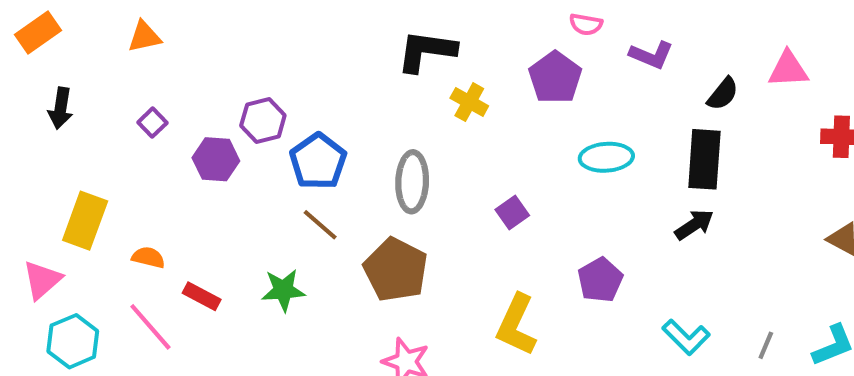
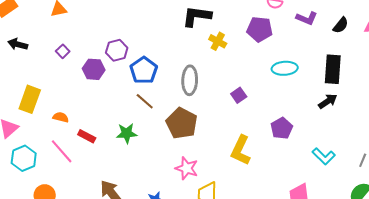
purple pentagon: (555, 78) -> (260, 29), turned -30
black semicircle: (723, 94) -> (341, 25), moved
black arrow: (60, 108) -> (18, 44), turned 96

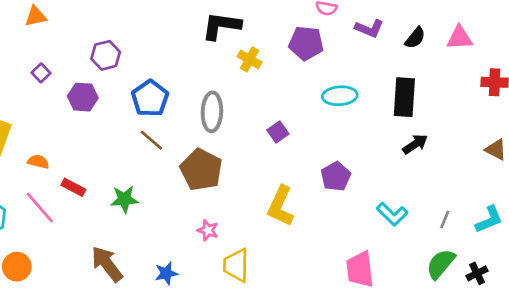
purple hexagon: (117, 50) -> (106, 55), moved
black arrow: (328, 101) -> (415, 144), moved
green star: (127, 133) -> (124, 199), moved
pink star: (187, 168) -> (208, 230), size x0.7

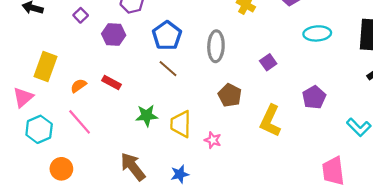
orange semicircle: (38, 162) -> (78, 86), turned -49
brown pentagon: (201, 170) -> (230, 95), moved, size x0.7
red rectangle: (73, 187) -> (112, 82), moved
yellow trapezoid: (236, 265) -> (181, 124), moved

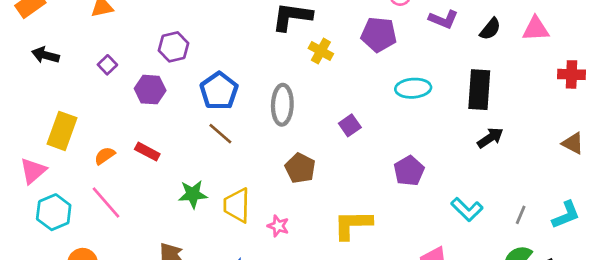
yellow L-shape: (270, 121) -> (353, 225), moved, turned 64

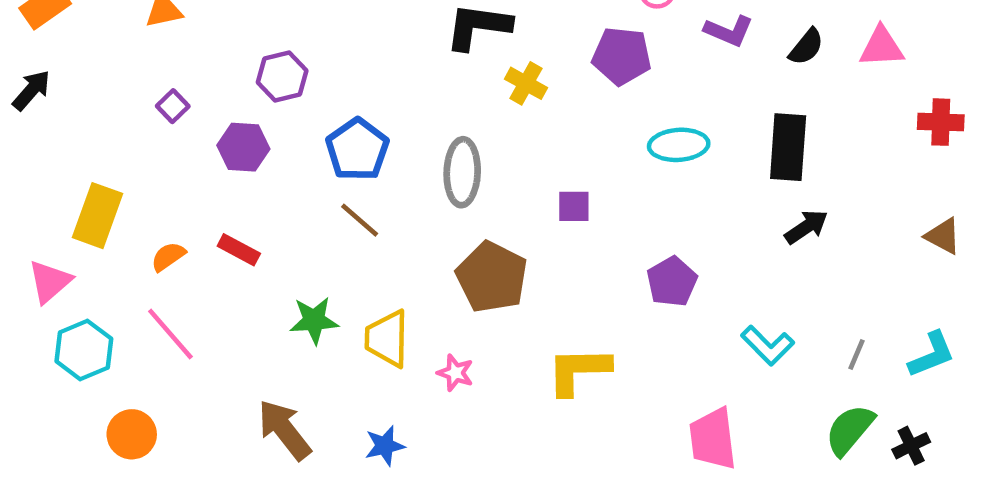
black arrow: (45, 55) -> (31, 90), moved, turned 116
purple square: (350, 125) -> (574, 206), turned 35
brown pentagon: (300, 168) -> (492, 277), size x1.4

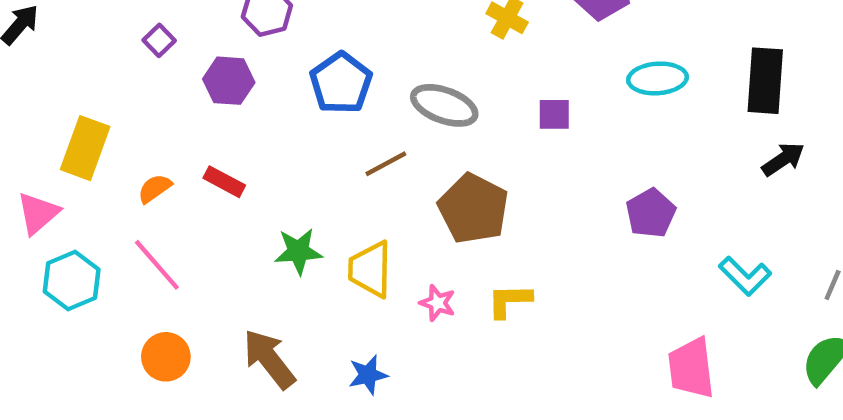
gray ellipse: (462, 172) -> (444, 105), turned -72
purple square: (574, 206) -> (554, 114), moved
brown line: (360, 220) -> (386, 164), moved, turned -69
yellow L-shape: (578, 370) -> (509, 301), moved, size x0.7
orange circle: (132, 434) -> (166, 357), moved

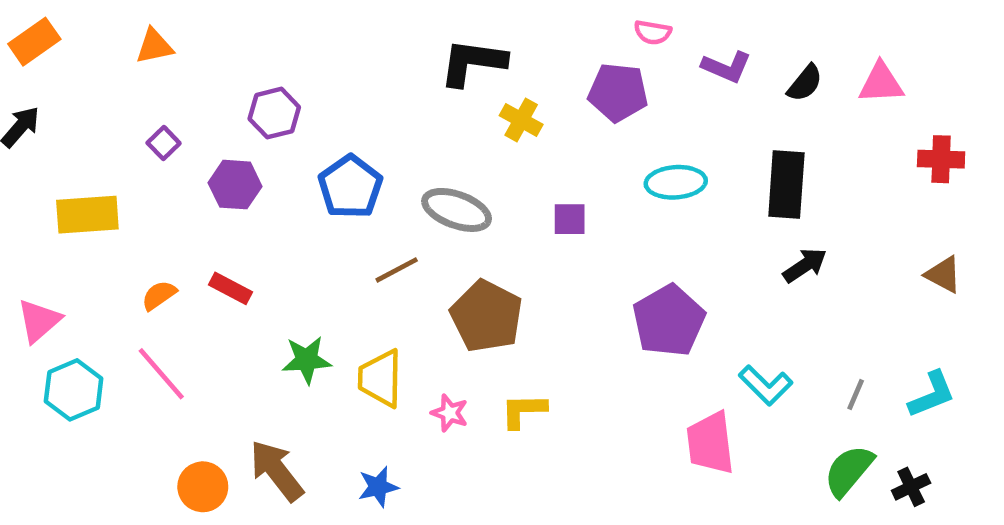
yellow rectangle: (85, 148) -> (87, 215), moved, turned 66
purple pentagon: (651, 213) -> (669, 321), size x1.4
orange circle: (166, 357) -> (203, 487), moved
pink trapezoid: (691, 368) -> (710, 443), moved

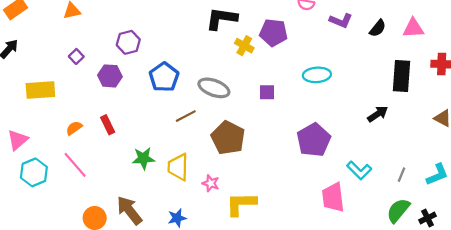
purple pentagon: (618, 92) -> (274, 33), moved
black rectangle: (786, 185) -> (401, 76), moved
red rectangle: (230, 288) -> (108, 125), turned 36
yellow L-shape: (523, 411) -> (241, 204), moved, size x1.4

